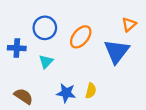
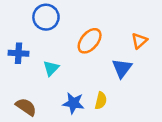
orange triangle: (129, 24) -> (139, 41), moved
blue circle: (45, 28) -> (46, 17), moved
blue triangle: (117, 51) -> (122, 68), moved, size x0.7

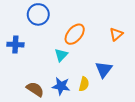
cyan triangle: (51, 68) -> (61, 55), moved
blue triangle: (122, 68) -> (104, 70), moved
brown semicircle: (26, 107) -> (35, 89), moved

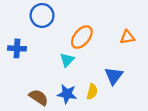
orange triangle: (116, 34) -> (127, 37), turned 32

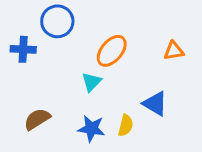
blue cross: (17, 48) -> (23, 49), moved
blue triangle: (114, 76) -> (155, 104), turned -36
brown semicircle: (39, 97) -> (37, 119), moved, turned -66

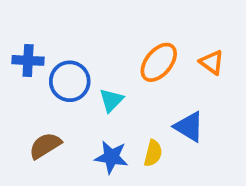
blue circle: (57, 21) -> (70, 81), moved
orange ellipse: (112, 51) -> (159, 62), moved
orange triangle: (174, 51) -> (212, 62), turned 45

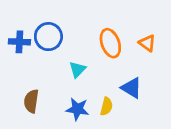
orange ellipse: (159, 62) -> (110, 43), turned -60
blue circle: (70, 81) -> (48, 37), moved
brown semicircle: (45, 146) -> (31, 101), turned -50

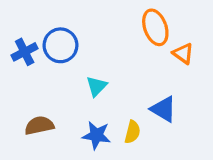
blue cross: (19, 42) -> (25, 52), turned -30
orange ellipse: (110, 43) -> (155, 27), moved
brown semicircle: (31, 101) -> (39, 125), turned 70

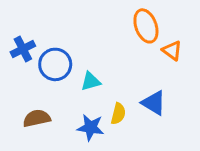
blue circle: (61, 45) -> (55, 64), moved
cyan triangle: (96, 86) -> (91, 81), turned 30
yellow semicircle: (132, 132) -> (118, 114), moved

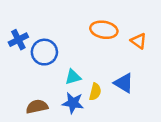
orange ellipse: (146, 26) -> (104, 30), moved, turned -60
cyan triangle: (91, 81) -> (73, 77), moved
brown semicircle: (37, 118) -> (37, 107), moved

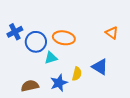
orange ellipse: (104, 30) -> (64, 38), moved
cyan triangle: (73, 77) -> (51, 58), moved
blue star: (73, 103) -> (59, 83), turned -30

